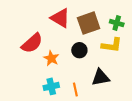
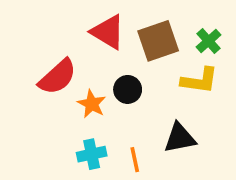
green cross: (117, 23) -> (209, 41), turned 32
black circle: (79, 50) -> (128, 89), moved

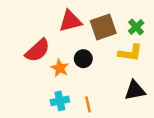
red triangle: (108, 32) -> (70, 21), turned -45
black triangle: (180, 138) -> (135, 90), moved

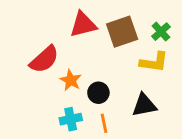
black circle: (83, 59) -> (98, 93), moved
black triangle: (135, 90) -> (144, 105), moved

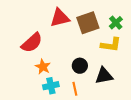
orange star: (71, 80) -> (43, 67), moved
black circle: (98, 93) -> (80, 66), moved

